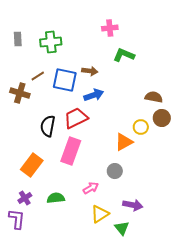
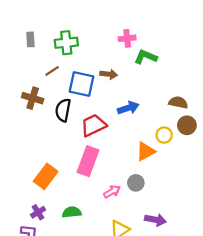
pink cross: (110, 28) -> (127, 38), moved
brown line: (38, 76) -> (52, 71), moved
blue arrow: (94, 95) -> (128, 108), moved
black semicircle: (48, 126) -> (63, 110), moved
pink arrow: (91, 188) -> (112, 192), moved

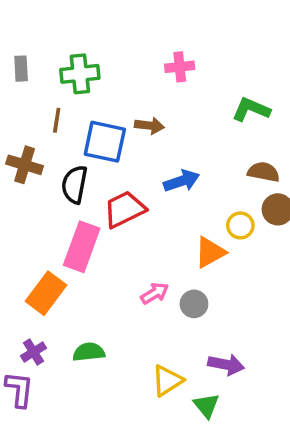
green L-shape: (146, 57) -> (251, 110), moved
brown line: (52, 71) -> (57, 120), turned -48
pink rectangle: (88, 161) -> (82, 247), moved
pink arrow: (112, 192) -> (155, 293), moved

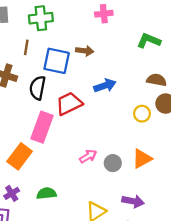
orange triangle: (210, 252) -> (142, 159), moved

